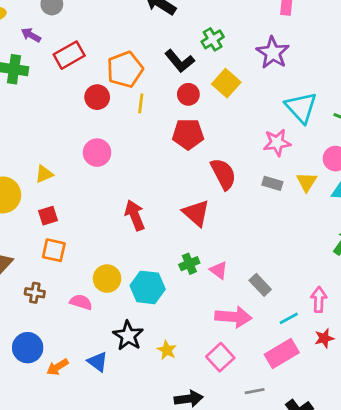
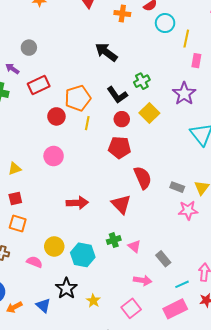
pink star: (277, 143) -> (188, 210), moved
red arrow: (135, 215) -> (77, 203), turned 105
pink arrow: (233, 317) -> (143, 280), size x0.7

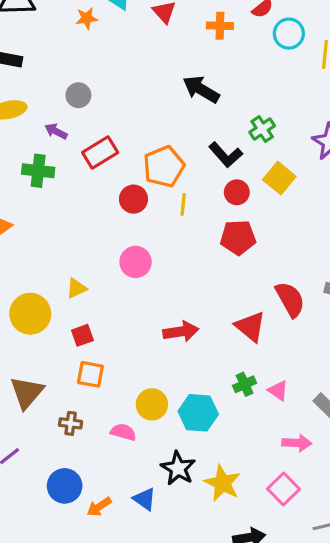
red semicircle: (143, 178) -> (290, 299), moved
yellow star: (93, 301) -> (223, 483), size x1.6

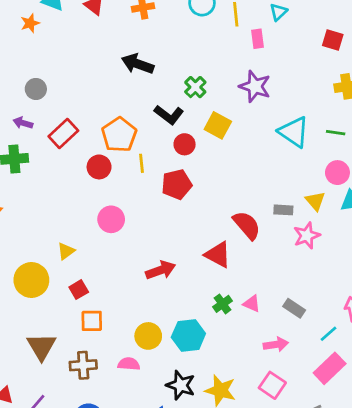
red pentagon: (238, 237) -> (177, 184), moved
brown cross: (71, 423) -> (83, 365), size x1.4

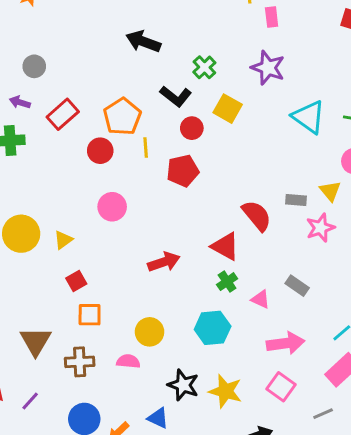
yellow circle: (31, 280) -> (21, 234), moved
green cross: (223, 304) -> (227, 282), moved
gray rectangle: (294, 308) -> (297, 286), moved
cyan hexagon: (188, 335) -> (213, 328), moved
pink arrow: (276, 344) -> (286, 343), size x1.4

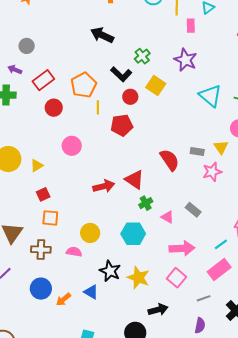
red circle: (100, 151) -> (54, 108), moved
red triangle: (225, 246) -> (134, 180), moved

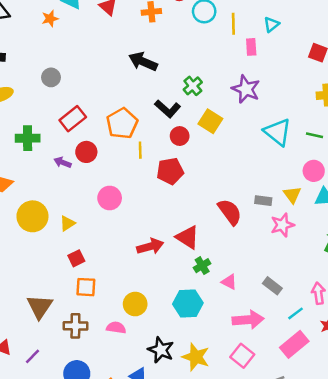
purple arrow: (15, 70) -> (63, 162), moved
gray rectangle: (193, 210) -> (272, 286), moved

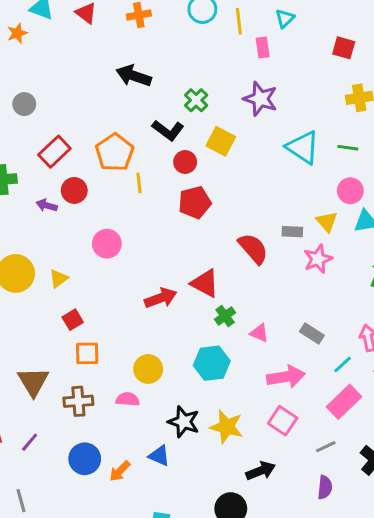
red pentagon: (170, 171) -> (195, 202), moved

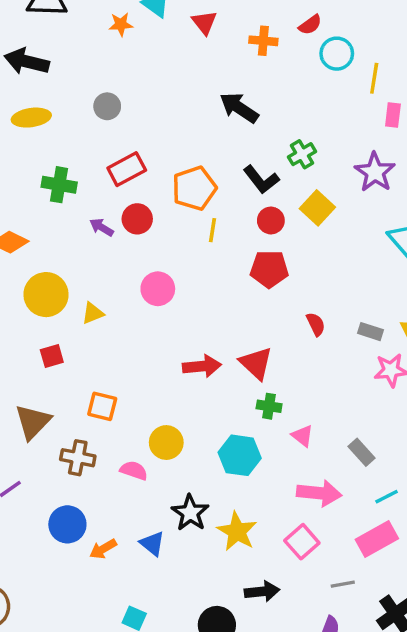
red semicircle: (253, 248) -> (316, 324), moved, size x0.6
green cross: (225, 316) -> (269, 406), turned 30
red square: (73, 320) -> (52, 356), moved

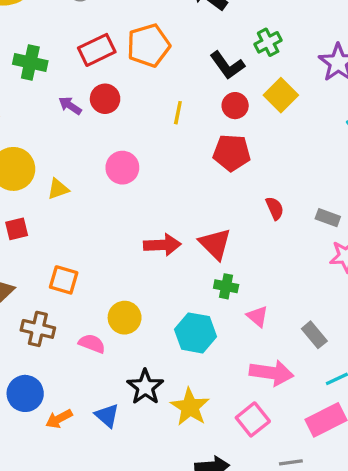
orange pentagon: (194, 188) -> (148, 45), moved

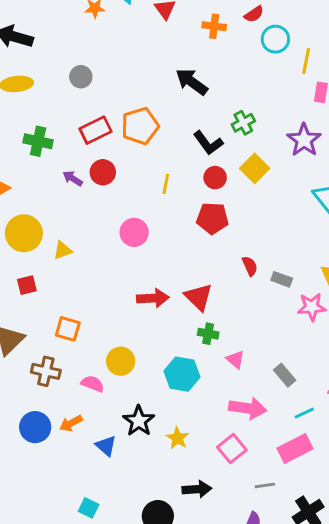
pink circle: (122, 168) -> (134, 232), moved
gray rectangle: (328, 218) -> (282, 279), moved
yellow star: (190, 407) -> (177, 438), size x0.7
orange arrow: (59, 419) -> (71, 423), moved

